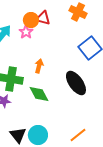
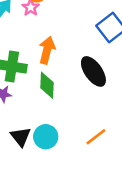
orange arrow: (39, 66) -> (47, 50), size x1.5
green diamond: (39, 94) -> (47, 85), turned 30

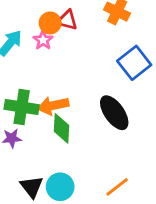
orange arrow: (47, 50) -> (53, 106), moved, turned -116

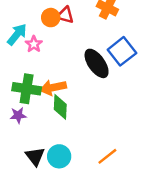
pink star: (43, 40) -> (34, 44), moved
black ellipse: (114, 113) -> (97, 63), moved

